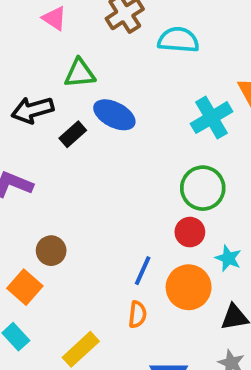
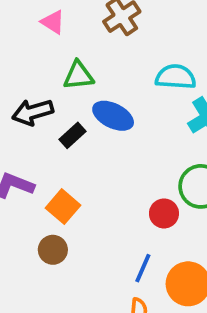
cyan semicircle: (178, 40) -> (176, 77), moved
red circle: (190, 232) -> (164, 213), moved
orange square: (25, 287) -> (63, 207), moved

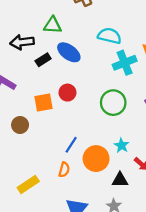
orange square: (63, 207) -> (44, 103), moved, turned 30
red circle: (164, 213) -> (67, 93), moved

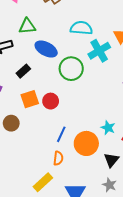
black rectangle: (43, 60) -> (23, 71), moved
red circle: (67, 93) -> (51, 101), moved
green circle: (113, 103) -> (71, 69), moved
black triangle: (120, 180) -> (111, 160), turned -42
yellow rectangle: (28, 185) -> (43, 182), moved

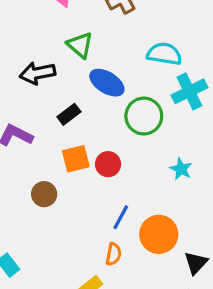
green triangle: (27, 26) -> (80, 45), turned 42
cyan star: (108, 128) -> (181, 169), moved

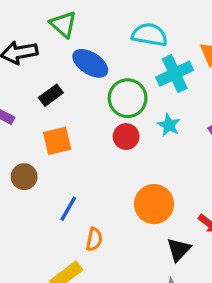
red circle: (108, 164) -> (126, 137), moved
cyan star: (181, 169) -> (169, 125), moved
blue line: (121, 217) -> (68, 209), moved
orange circle: (159, 234) -> (154, 204), moved

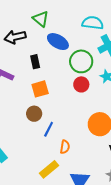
black rectangle: (51, 95) -> (35, 62), turned -64
brown circle: (24, 177) -> (34, 114), moved

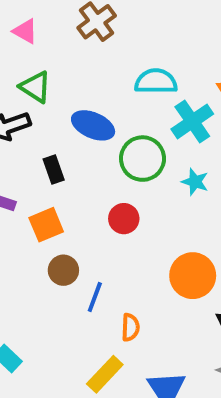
green triangle: (41, 19) -> (35, 87), moved
red circle: (81, 84) -> (124, 219), moved
orange square: (40, 89) -> (46, 225), moved

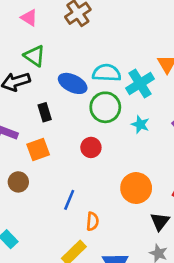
cyan semicircle: (156, 81) -> (107, 73), moved
brown circle: (63, 270) -> (18, 182), moved

